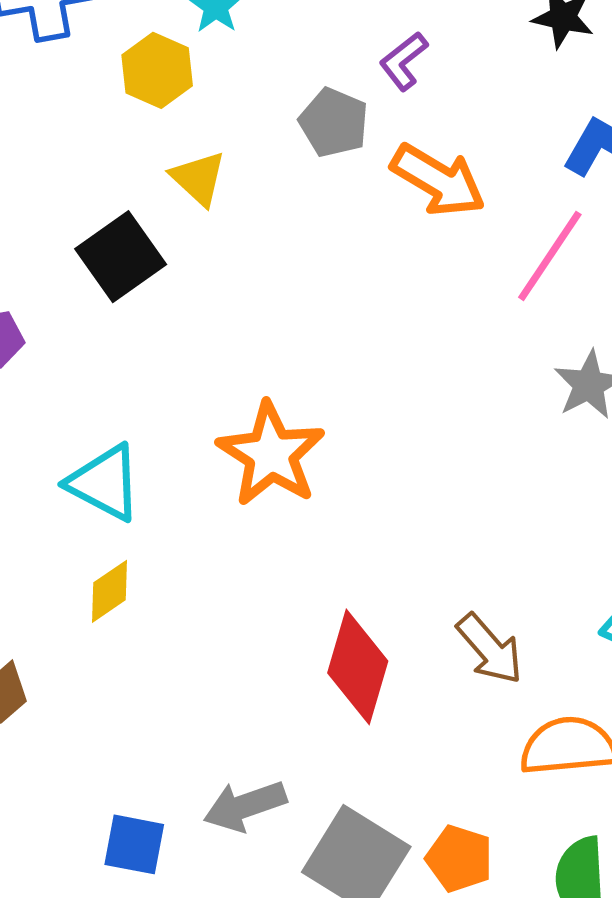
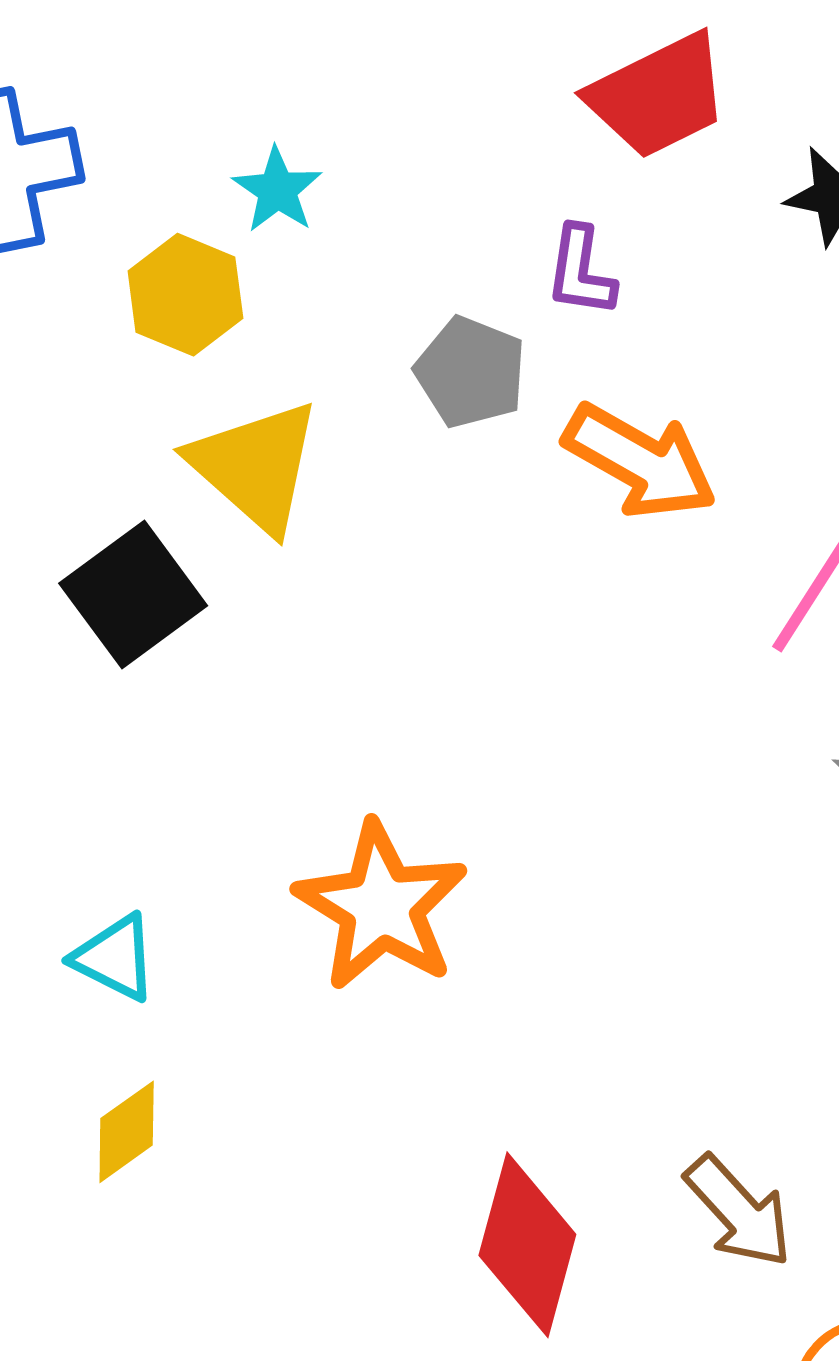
purple L-shape: (404, 61) -> (581, 271), turned -42
yellow triangle: (198, 178) -> (255, 466), size x1.5
cyan triangle: (104, 483) -> (115, 958), size x0.7

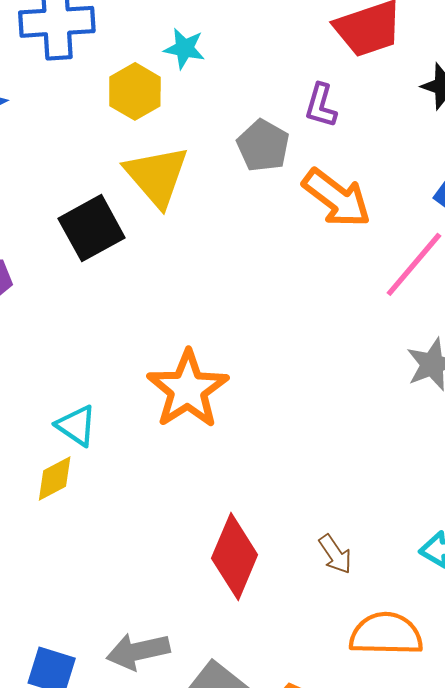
cyan star: (277, 190) -> (184, 48), turned -30
cyan triangle: (115, 958) -> (76, 426), moved
brown arrow: (739, 1211) -> (335, 554), size x0.7

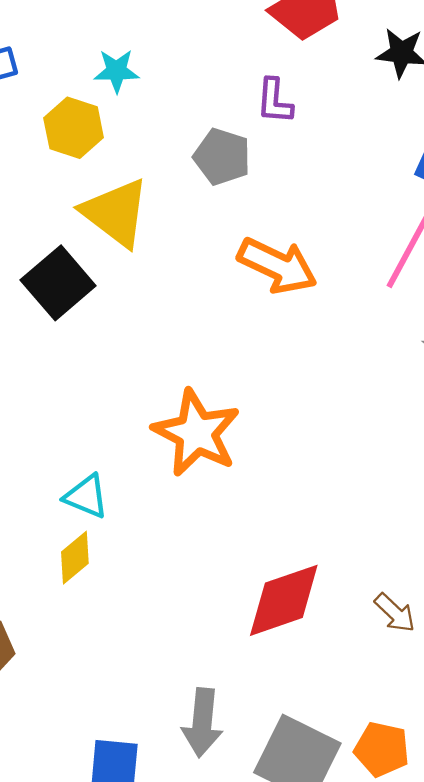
orange arrow: (337, 198) -> (277, 266), moved
brown arrow: (335, 554) -> (395, 613), moved
red diamond: (235, 557) -> (284, 600), turned 60
gray arrow: (138, 651) -> (202, 723), turned -60

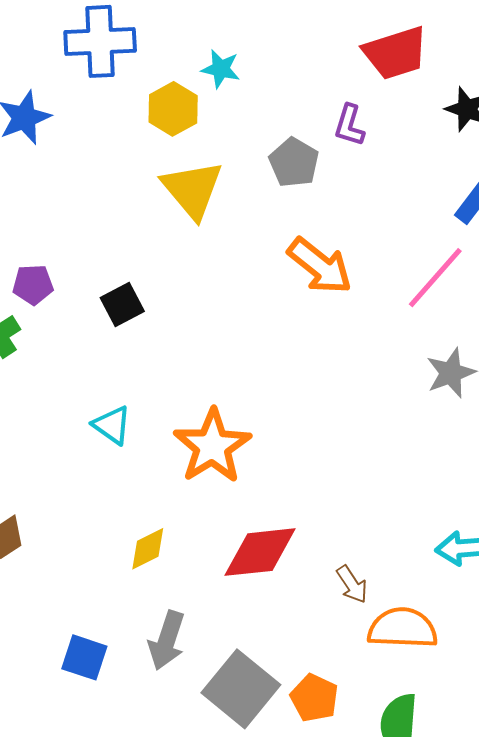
black square: (58, 283) -> (122, 304), moved, size x0.7
orange star: (196, 433) -> (212, 446), moved
yellow diamond: (75, 558) -> (148, 549), moved

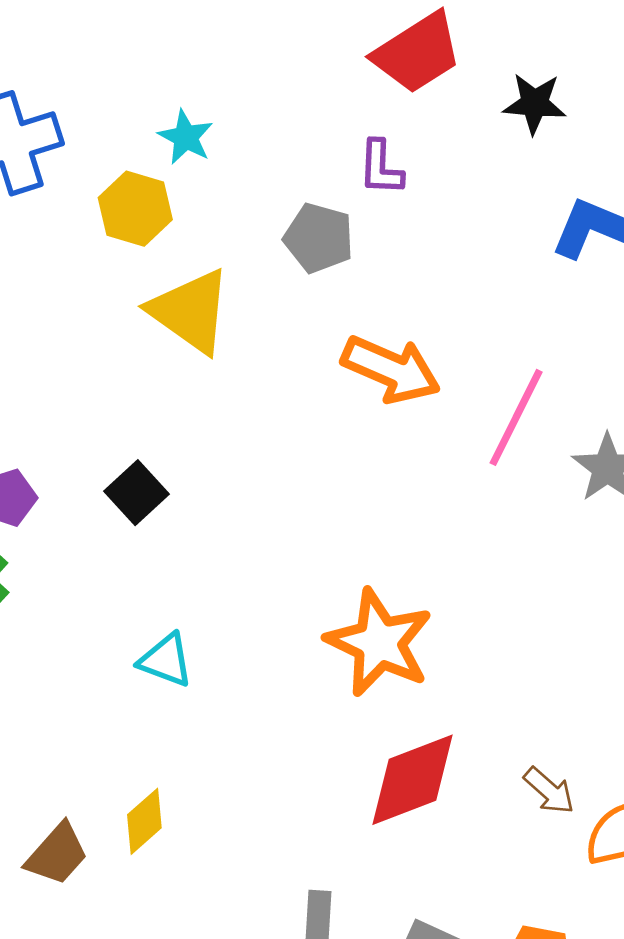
cyan star: (221, 69) -> (186, 137), turned 30
pink line: (435, 278) -> (516, 417), moved
orange star: (212, 446) -> (379, 643), moved
yellow diamond: (148, 549) -> (144, 821), moved

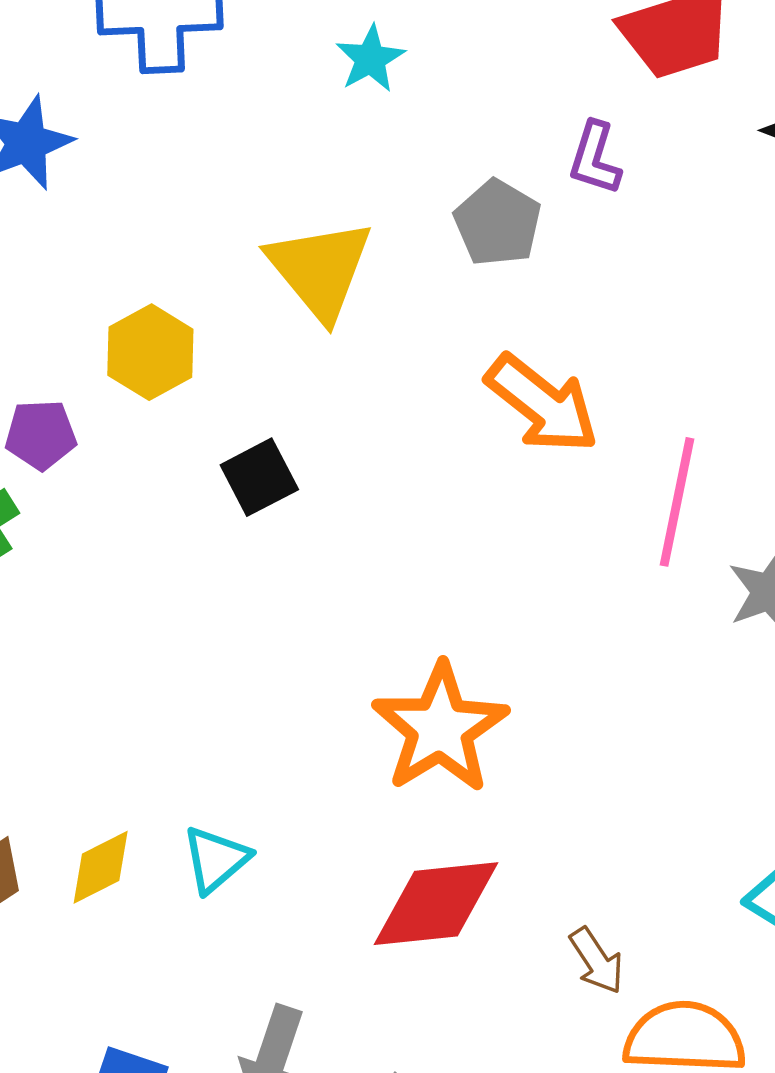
yellow hexagon: (135, 209) -> (150, 352), moved
pink line: (516, 417) -> (677, 502), turned -30
black square: (136, 493) -> (259, 477), moved
cyan triangle: (166, 660) -> (216, 859), moved, turned 44

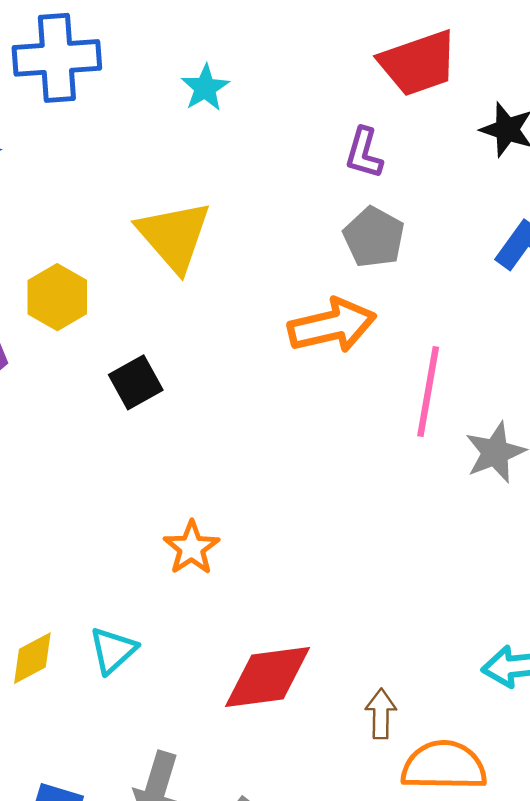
gray pentagon: (498, 223) -> (374, 237), moved
orange arrow: (542, 404) -> (332, 326), turned -50
orange star: (440, 728) -> (191, 548), moved, size x0.6
brown arrow: (597, 961) -> (381, 714), turned -144

